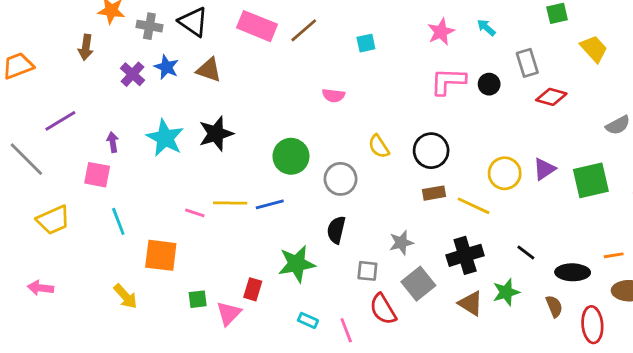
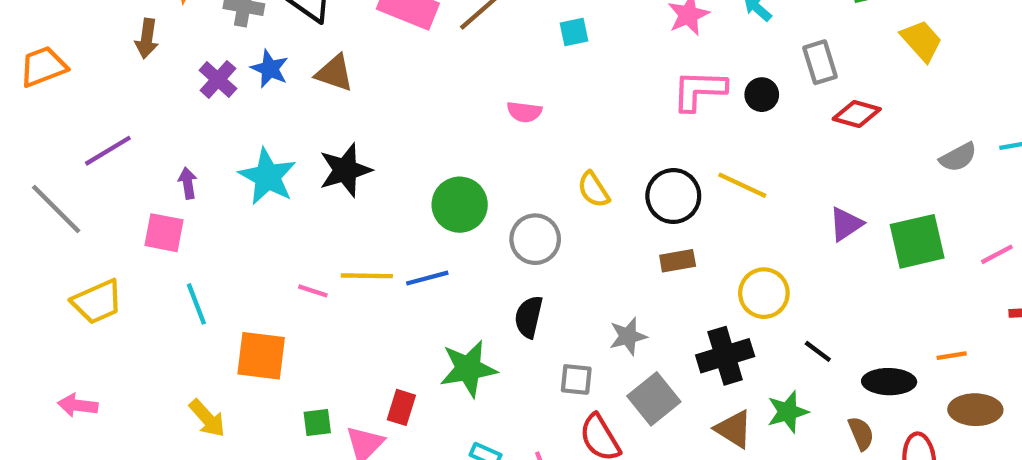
yellow circle: (505, 173) -> (764, 293), moved
yellow line: (474, 206) -> (742, 185), moved

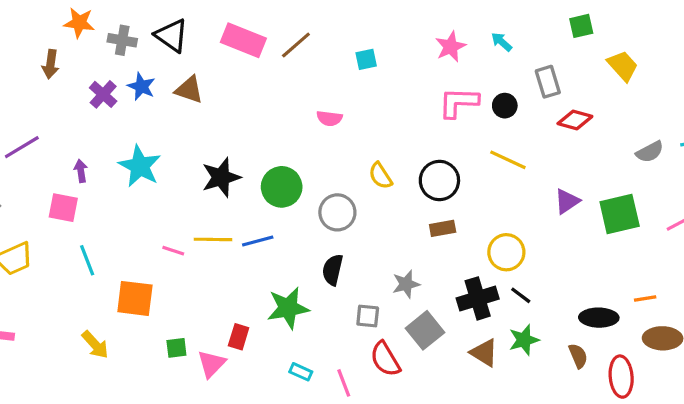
black star: (345, 170) -> (221, 177), moved
yellow line: (742, 185) -> (508, 160), moved
black line: (818, 351) -> (521, 295), moved

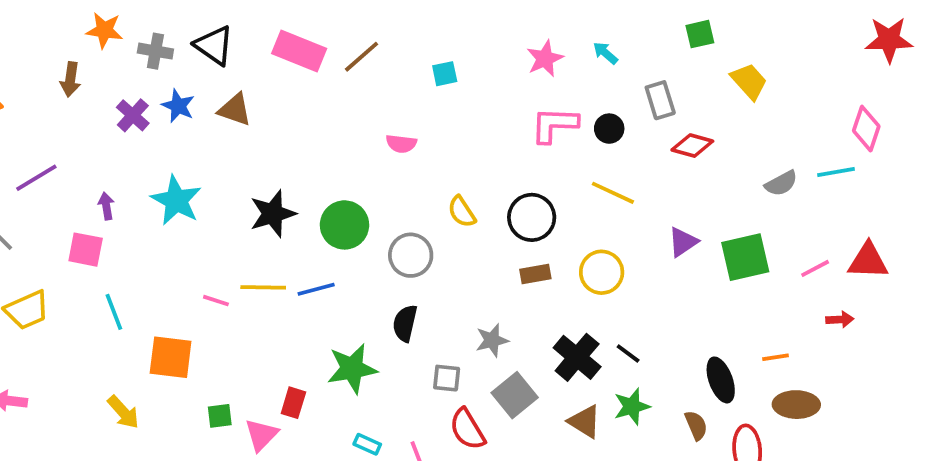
yellow circle: (506, 252) -> (602, 272), moved
black cross: (478, 298) -> (577, 357), turned -33
black ellipse: (599, 318) -> (721, 380), turned 69

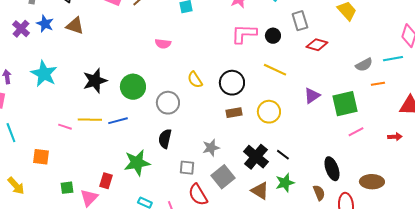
pink line: (815, 268) -> (356, 132), moved
orange square: (171, 357) -> (41, 157), size x0.7
orange line: (776, 357) -> (378, 84), moved

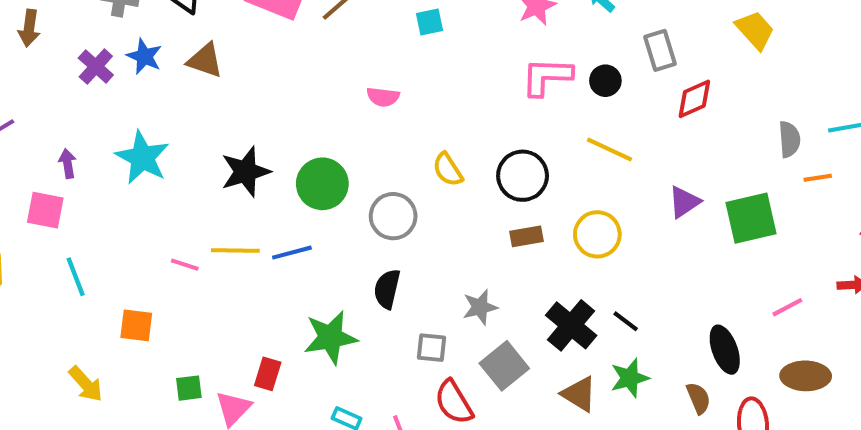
red diamond: (317, 45) -> (694, 99), turned -40
gray semicircle: (364, 65) -> (789, 139), turned -66
pink line: (356, 132) -> (787, 307), moved

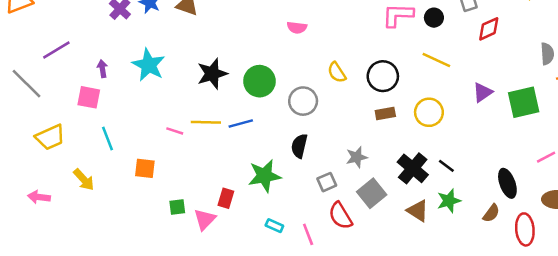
gray square: (432, 348) -> (327, 182), turned -30
yellow arrow: (86, 384) -> (84, 180), moved
brown semicircle: (698, 398) -> (491, 213), turned 60

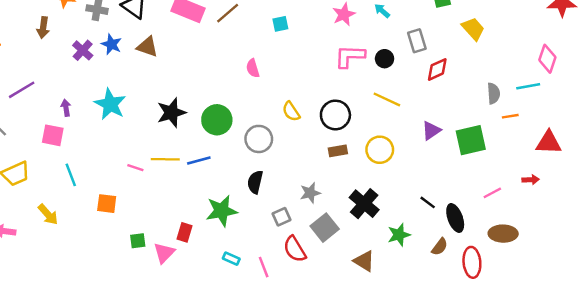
pink semicircle: (297, 28) -> (253, 68), turned 66
black line: (446, 166) -> (428, 202), moved
brown triangle: (418, 211) -> (364, 261), moved

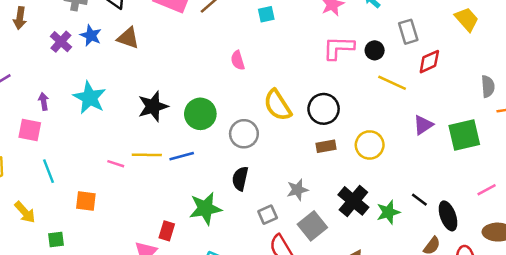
yellow line: (387, 99) -> (392, 83), moved
yellow semicircle: (291, 111) -> (278, 105), size x1.5
green star: (399, 235) -> (388, 212), moved
green square: (138, 241) -> (56, 240), moved

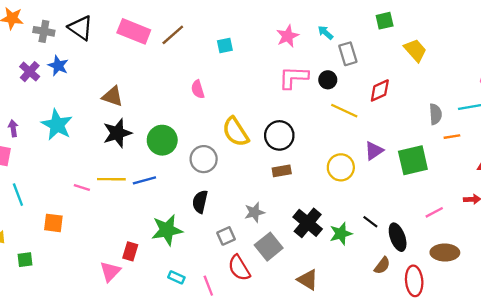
gray rectangle: (408, 32) -> (348, 54), moved
brown triangle: (128, 38) -> (113, 96), moved
yellow circle: (370, 145) -> (341, 167), moved

